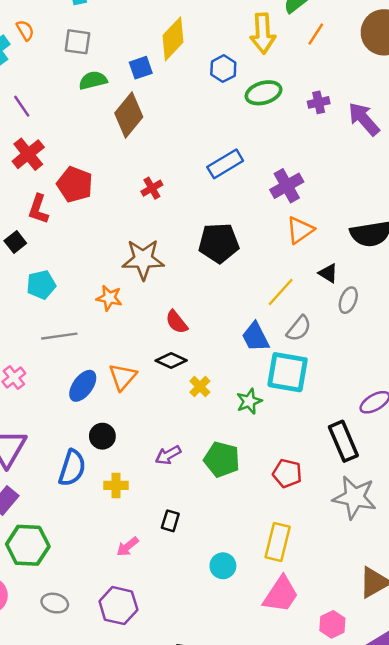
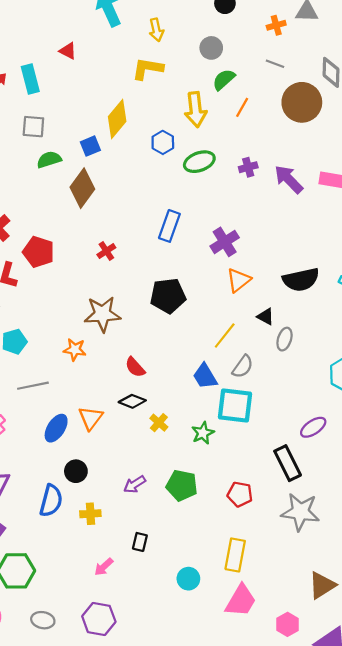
blue rectangle: (225, 164) -> (169, 226), turned -36

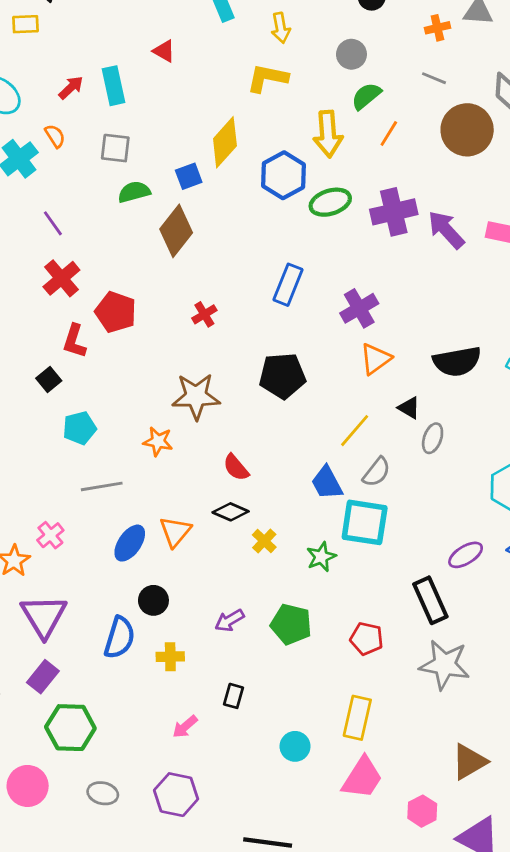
blue hexagon: (163, 142) -> (284, 175), size x1.5
purple cross: (248, 167) -> (394, 212), size x1.8

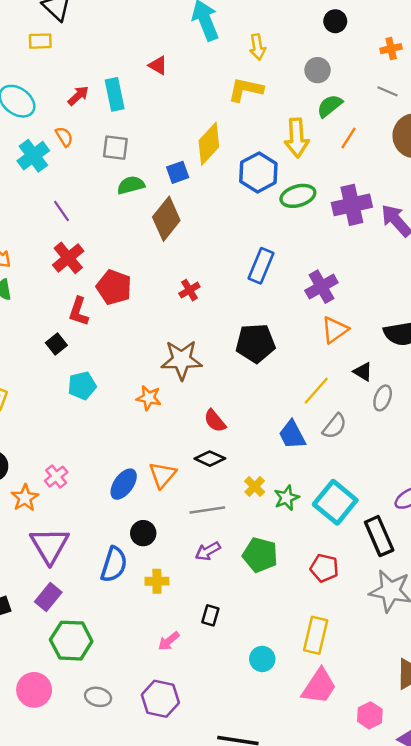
gray line: (102, 486) -> (207, 510), moved
cyan square: (365, 522) -> (335, 502), moved, turned 30
yellow cross: (264, 541) -> (255, 486), moved

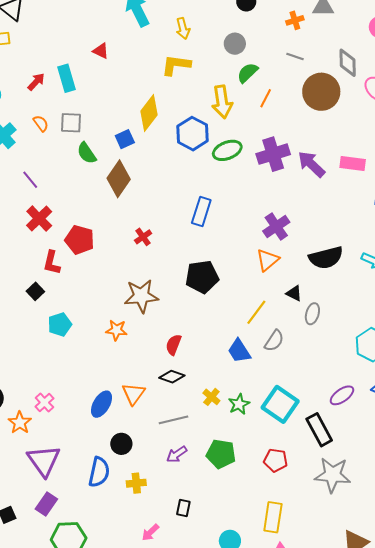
orange semicircle: (64, 137) -> (41, 123), moved
green semicircle: (131, 185) -> (87, 153), turned -105
purple cross: (321, 287) -> (276, 227), moved
red semicircle: (215, 421) -> (173, 345), turned 65

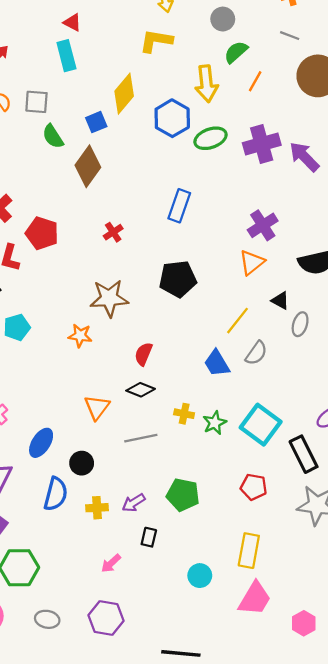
cyan rectangle: (67, 78) -> (66, 56), moved
yellow cross: (211, 397) -> (184, 414), turned -30
blue ellipse: (101, 404) -> (41, 443), moved
purple arrow: (177, 454) -> (134, 503), moved
green pentagon: (221, 454) -> (183, 495), moved

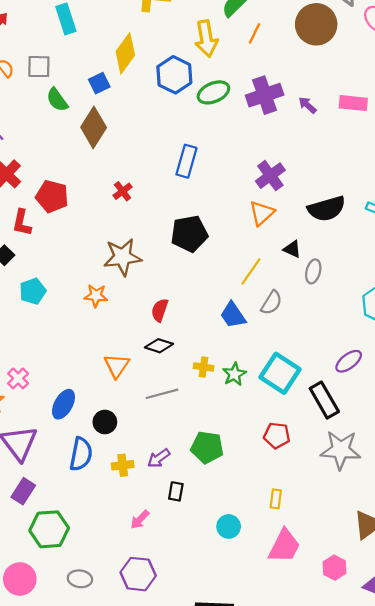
purple arrow: (304, 157) -> (307, 105), size x0.6
yellow rectangle: (249, 551) -> (276, 499), size x0.6

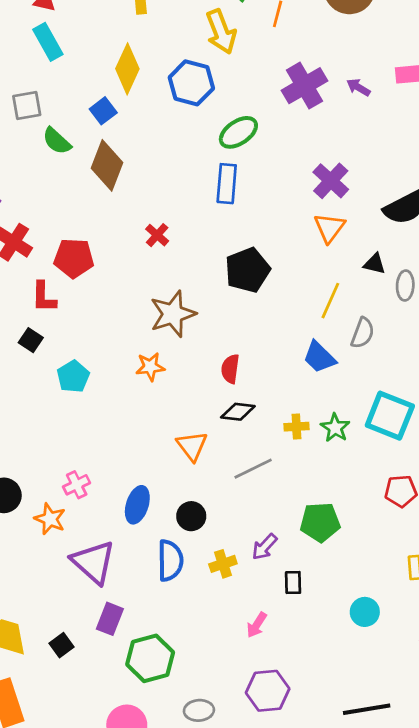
green ellipse: (213, 92) -> (238, 132), moved
pink cross: (18, 378) -> (77, 485), turned 30

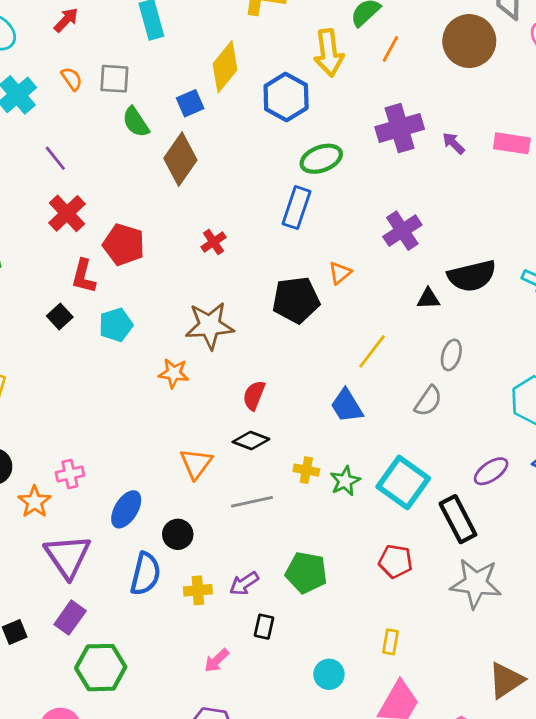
orange triangle: (329, 228) -> (340, 273), moved, size x0.7
black triangle: (375, 264) -> (428, 299), moved, turned -30
gray semicircle: (363, 333) -> (428, 401), moved
cyan pentagon: (73, 377) -> (116, 325), moved

